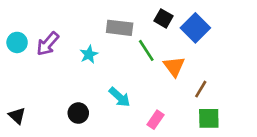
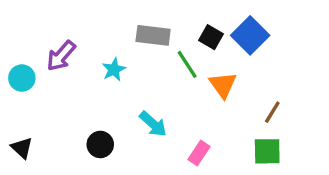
black square: (164, 18) -> (211, 37), moved
cyan circle: (17, 42) -> (22, 78), moved
brown line: (201, 89) -> (272, 112), moved

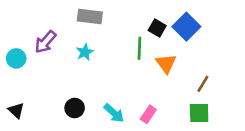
gray rectangle: (153, 35) -> (90, 17), moved
green line: (187, 64) -> (139, 48), turned 35
cyan arrow: (153, 124) -> (114, 113), moved

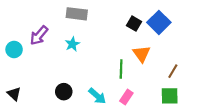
green line: (139, 48) -> (121, 69), moved

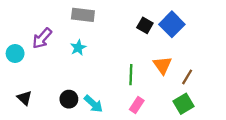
orange triangle: (142, 54) -> (162, 65), moved
black triangle: (14, 94) -> (24, 98), moved
cyan arrow: (97, 96) -> (93, 104), moved
green square: (170, 96) -> (184, 104), turned -30

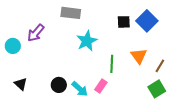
black square: (145, 25) -> (124, 22), turned -32
cyan star: (78, 48) -> (87, 41), moved, size x1.5
pink rectangle: (137, 105) -> (101, 86), moved

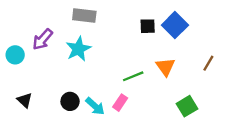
cyan star: (87, 41) -> (78, 49), moved
green line: (112, 64) -> (133, 76), turned 66
brown line: (160, 66) -> (208, 63), moved

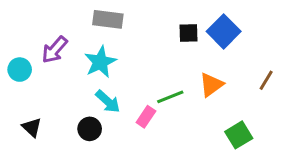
orange triangle: (165, 67) -> (211, 85), turned 30
pink rectangle: (120, 103) -> (146, 117), moved
cyan arrow: (95, 106) -> (108, 101), moved

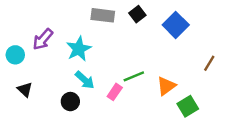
gray rectangle: (108, 19) -> (103, 15), moved
black square: (189, 33) -> (137, 14), moved, turned -35
orange triangle: (211, 85) -> (166, 86), moved
black triangle: (32, 127) -> (25, 90), moved

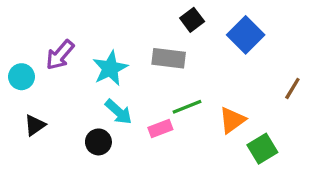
gray rectangle: (103, 15) -> (169, 58), moved
black triangle: (25, 90) -> (35, 125), turned 42
pink rectangle: (115, 92) -> (160, 129), turned 35

